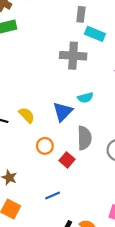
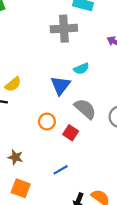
yellow semicircle: (27, 115) -> (13, 84), moved, turned 102
gray semicircle: (84, 138) -> (85, 109), turned -40

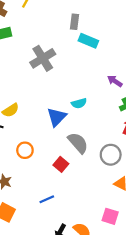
gray cross: (64, 29) -> (43, 58), moved, turned -35
orange circle: (47, 122) -> (25, 150), moved

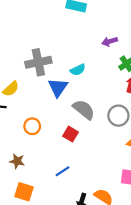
gray cross: (43, 58) -> (38, 62), moved, turned 30
purple arrow: (115, 81) -> (110, 41), turned -40

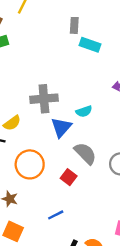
orange circle: (32, 126) -> (30, 164), size x1.6

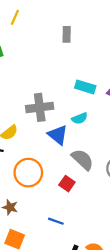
cyan rectangle: (90, 45) -> (85, 87), moved
blue triangle: (61, 127) -> (58, 135), turned -30
blue line: (56, 215) -> (56, 221), turned 49

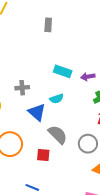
gray cross: (40, 107) -> (22, 88), size x0.6
red square: (67, 184) -> (43, 155), turned -32

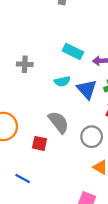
blue triangle: (37, 112) -> (87, 89), moved

